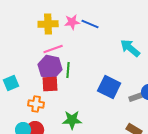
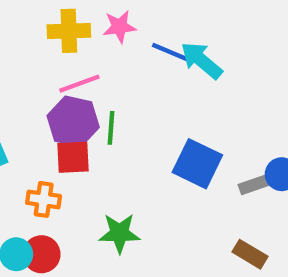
blue line: (90, 24) -> (170, 52), moved
cyan arrow: (130, 48) -> (202, 60), moved

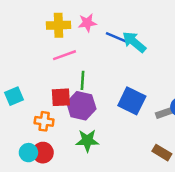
purple hexagon: (73, 122) -> (81, 106), moved

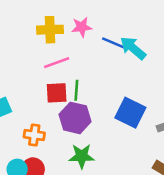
red square: (61, 97) -> (57, 93), moved

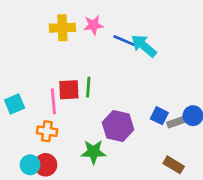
pink line: (57, 63) -> (53, 101), moved, turned -75
blue square: (130, 113) -> (159, 116), moved, size x0.6
purple hexagon: (75, 118) -> (118, 126), moved

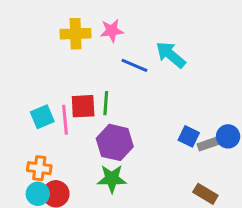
blue line: (124, 41) -> (134, 65), moved
cyan square: (15, 104) -> (42, 117), moved
purple hexagon: (118, 126) -> (115, 142), moved
orange cross: (47, 131) -> (39, 168), moved

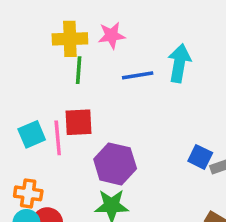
cyan arrow: (171, 55) -> (179, 63), turned 60
blue line: (134, 65) -> (138, 75), turned -32
green line: (106, 103) -> (79, 70), moved

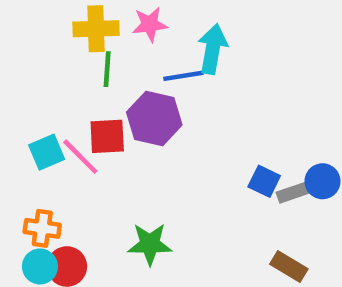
cyan arrow: (179, 63) -> (213, 49), moved
pink line: (58, 138) -> (80, 157), turned -40
purple hexagon: (115, 164) -> (154, 118), moved

